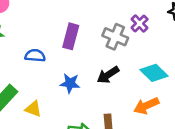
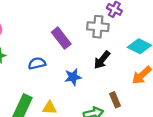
purple rectangle: (71, 36) -> (61, 38), turned -35

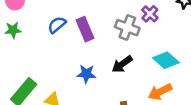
blue semicircle: (37, 63) -> (57, 25), moved, turned -42

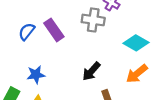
black arrow: (122, 64) -> (91, 71), moved
blue star: (86, 74) -> (36, 75), moved

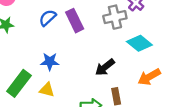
gray cross: (93, 20) -> (115, 17), turned -30
cyan diamond: (136, 43) -> (139, 43), moved

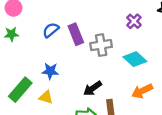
gray cross: (115, 17) -> (101, 45), moved
black arrow: (105, 67) -> (93, 88), moved

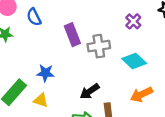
blue semicircle: (51, 30) -> (34, 17), moved, turned -77

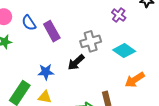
purple rectangle: (72, 35) -> (52, 31), moved
black arrow: (90, 91) -> (76, 62), moved

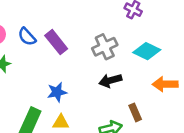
black arrow: (76, 62) -> (110, 81), moved, turned 36
orange arrow: (135, 80) -> (165, 84), turned 42

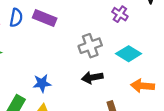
blue semicircle: (27, 37) -> (16, 18), moved, turned -132
purple rectangle: (56, 42) -> (45, 18), moved, turned -35

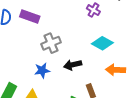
gray cross: (90, 46) -> (51, 43), moved
blue star: (42, 83) -> (42, 70), moved

